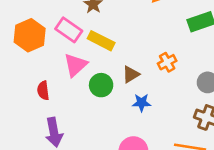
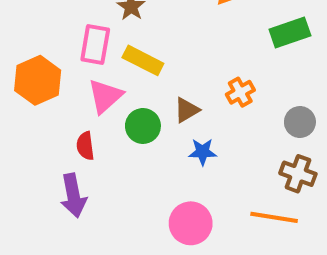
pink rectangle: (69, 30) -> (95, 44), turned 65
orange hexagon: (30, 35) -> (38, 80), moved
red semicircle: (43, 91) -> (85, 146), moved

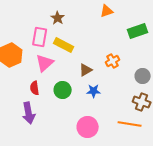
green circle: (143, 126) -> (63, 90), moved

